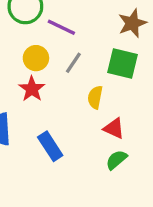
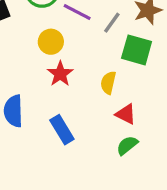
gray line: (73, 63) -> (112, 23), moved
red star: (32, 89) -> (60, 74), moved

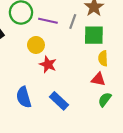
yellow semicircle: (108, 83) -> (103, 58), moved

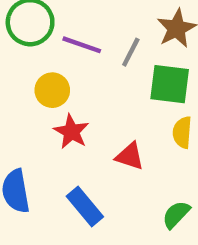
red triangle: (98, 79) -> (130, 156), moved

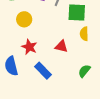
red star: (71, 132) -> (29, 47), moved

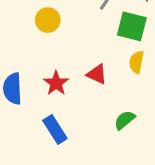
red star: (29, 47) -> (56, 83), moved
blue rectangle: (43, 71) -> (55, 129), moved

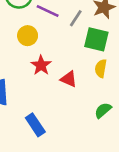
red star: (56, 83) -> (41, 65), moved
green semicircle: (125, 120) -> (103, 110), moved

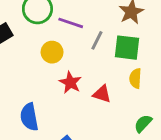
gray line: (76, 18) -> (97, 40), moved

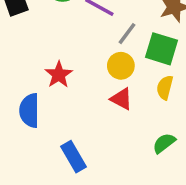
yellow circle: (52, 52) -> (121, 66), moved
red star: (70, 83) -> (59, 75), moved

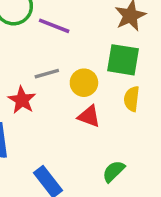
gray line: (127, 34) -> (47, 74), moved, turned 45
green semicircle: (164, 143) -> (114, 171), moved

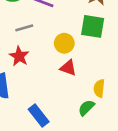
gray line: (47, 74) -> (24, 28), moved
yellow semicircle: (132, 99) -> (99, 88), moved

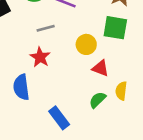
red triangle: (68, 68) -> (100, 68), moved
green semicircle: (86, 108) -> (97, 100), moved

